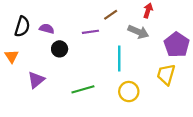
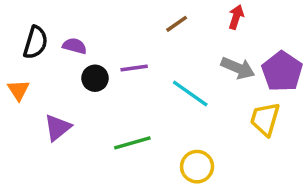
purple line: (90, 32) -> (134, 68), moved
gray arrow: (138, 32) -> (238, 68), moved
cyan line: (119, 58) -> (190, 94), turned -55
yellow circle: (129, 92) -> (197, 167), moved

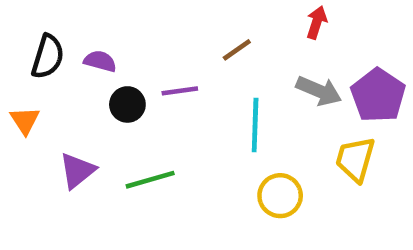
brown line: (177, 24) -> (237, 50), moved
cyan line: (190, 94) -> (255, 125), turned 57
green line: (132, 143) -> (150, 180), moved
yellow circle: (197, 167) -> (280, 196), moved

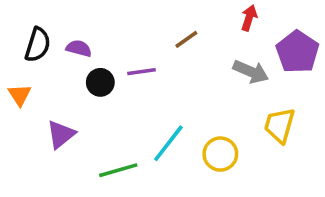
purple pentagon: (378, 95) -> (297, 52), moved
cyan line: (255, 125) -> (168, 143), moved, turned 36
green line: (150, 180) -> (118, 170), moved

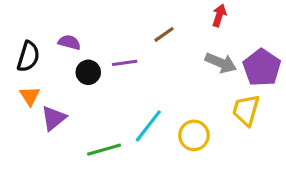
black semicircle: (38, 45) -> (28, 57), moved
purple pentagon: (297, 52) -> (262, 68), moved
orange triangle: (20, 95) -> (30, 96), moved

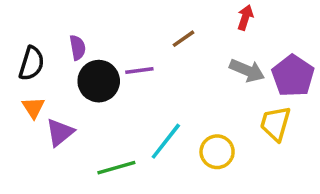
purple semicircle: (69, 42) -> (78, 48), turned 65
black circle: (88, 72) -> (99, 81), size x1.5

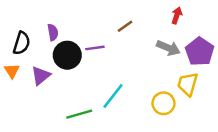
red arrow: (245, 18) -> (177, 15), moved
orange triangle: (33, 108) -> (12, 71), moved
purple triangle: (60, 132) -> (41, 76), moved
yellow circle: (217, 152) -> (164, 103), moved

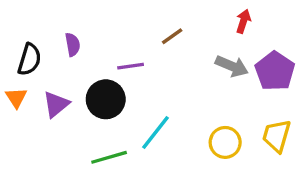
black circle: (67, 55) -> (106, 99), moved
yellow trapezoid: (188, 84) -> (277, 136), moved

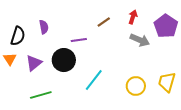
red arrow: (243, 21) -> (133, 17), moved
purple pentagon: (275, 71) -> (166, 26), moved
green line: (109, 157) -> (41, 95), moved

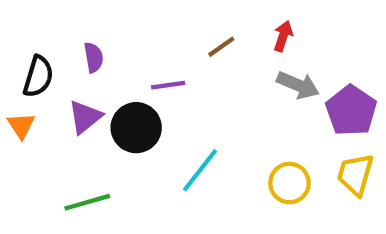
purple pentagon: (166, 26) -> (351, 111), moved
purple triangle: (34, 63) -> (85, 117), moved

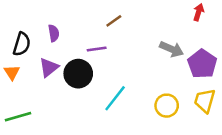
red arrow: (283, 36) -> (199, 12), moved
brown line: (221, 47) -> (114, 21), moved
green line: (87, 202) -> (18, 117), moved

